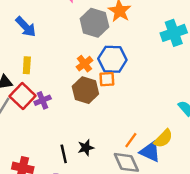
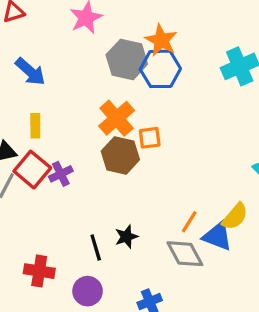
blue hexagon: (112, 59) -> (160, 69), moved
orange cross: (84, 64) -> (117, 118), size x1.5

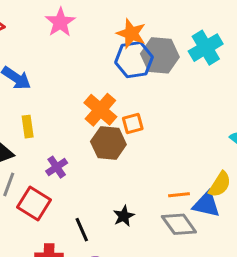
gray hexagon: (127, 59) -> (160, 55), moved
red square: (32, 170) -> (34, 204), moved
orange line: (189, 222) -> (179, 195), turned 60
black line: (96, 247) -> (82, 230), moved

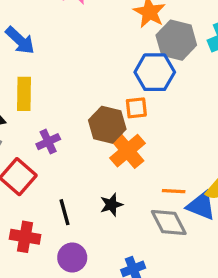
blue hexagon: (134, 60) -> (155, 72), moved
orange cross: (100, 110) -> (127, 151), moved
yellow rectangle: (28, 127) -> (24, 94), size x1.4

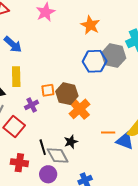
gray hexagon: (176, 40) -> (114, 56), moved
orange square: (136, 108) -> (48, 90), moved
gray diamond: (169, 222) -> (58, 155), moved

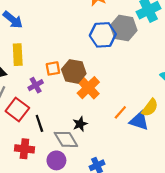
orange line: (108, 133) -> (120, 112), turned -48
black line: (43, 147) -> (39, 123), moved

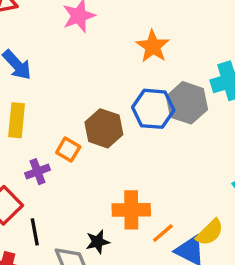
orange square: (53, 68) -> (68, 150), turned 32
brown hexagon: (74, 71) -> (104, 128), moved
orange cross: (88, 88) -> (131, 210), moved, turned 35

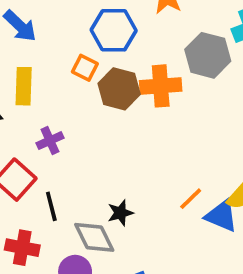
blue hexagon: (153, 109) -> (114, 30), moved
orange square: (68, 150) -> (85, 68), moved
orange cross: (131, 210) -> (161, 86), moved

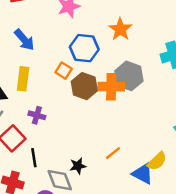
gray hexagon: (208, 55) -> (129, 76), moved
purple cross: (50, 141) -> (37, 115), turned 35
orange line: (191, 199) -> (113, 153), moved

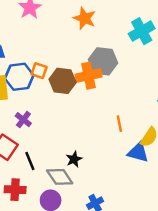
blue hexagon: (84, 48) -> (19, 77), moved
purple cross: (37, 115) -> (23, 120), turned 35
orange line: (113, 153) -> (119, 124), moved, turned -49

